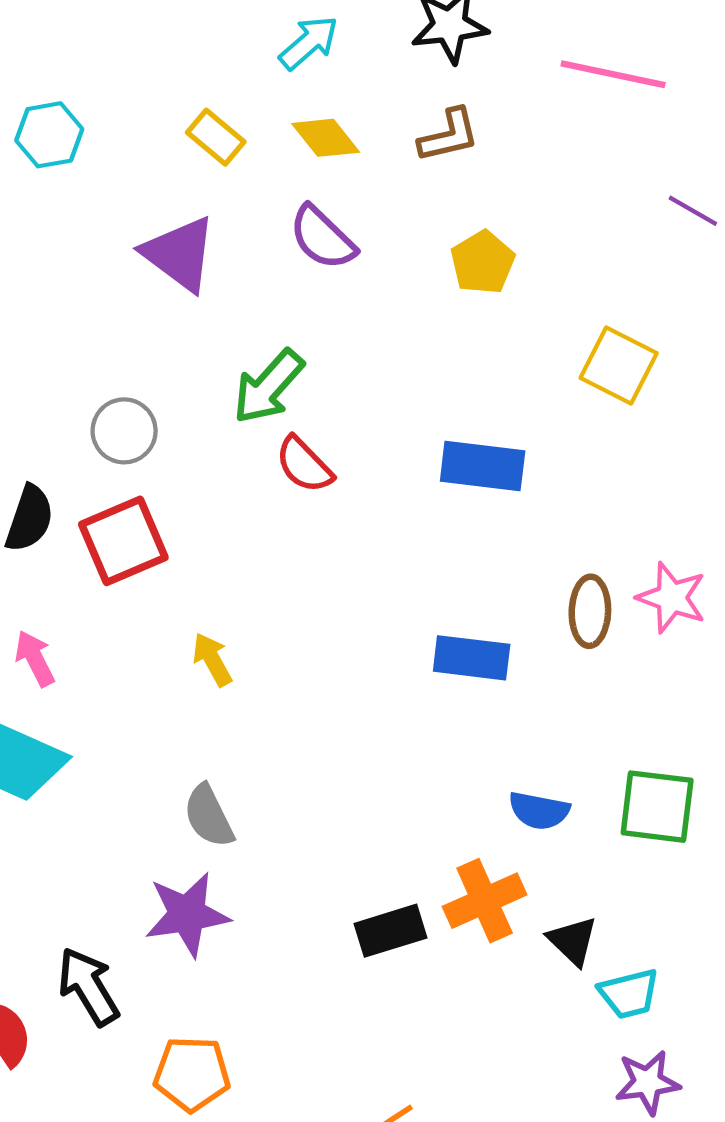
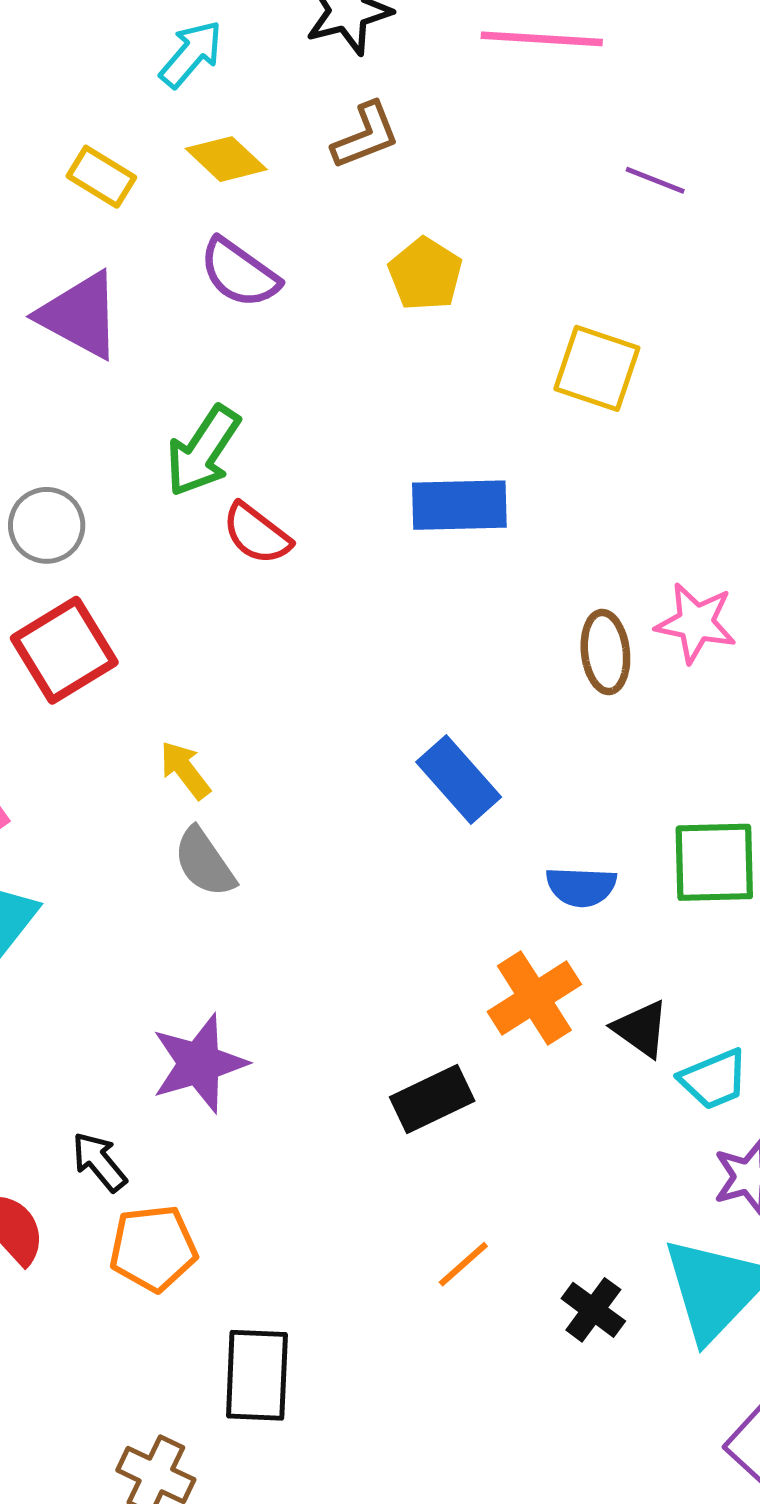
blue rectangle: (472, 658) -> (459, 779), moved, turned 50
gray semicircle: (209, 816) -> (204, 862), moved
black rectangle: (390, 931) -> (432, 1099), moved
black arrow: (88, 986) -> (99, 1162), size x0.7
orange pentagon: (192, 1074) -> (153, 1248), moved

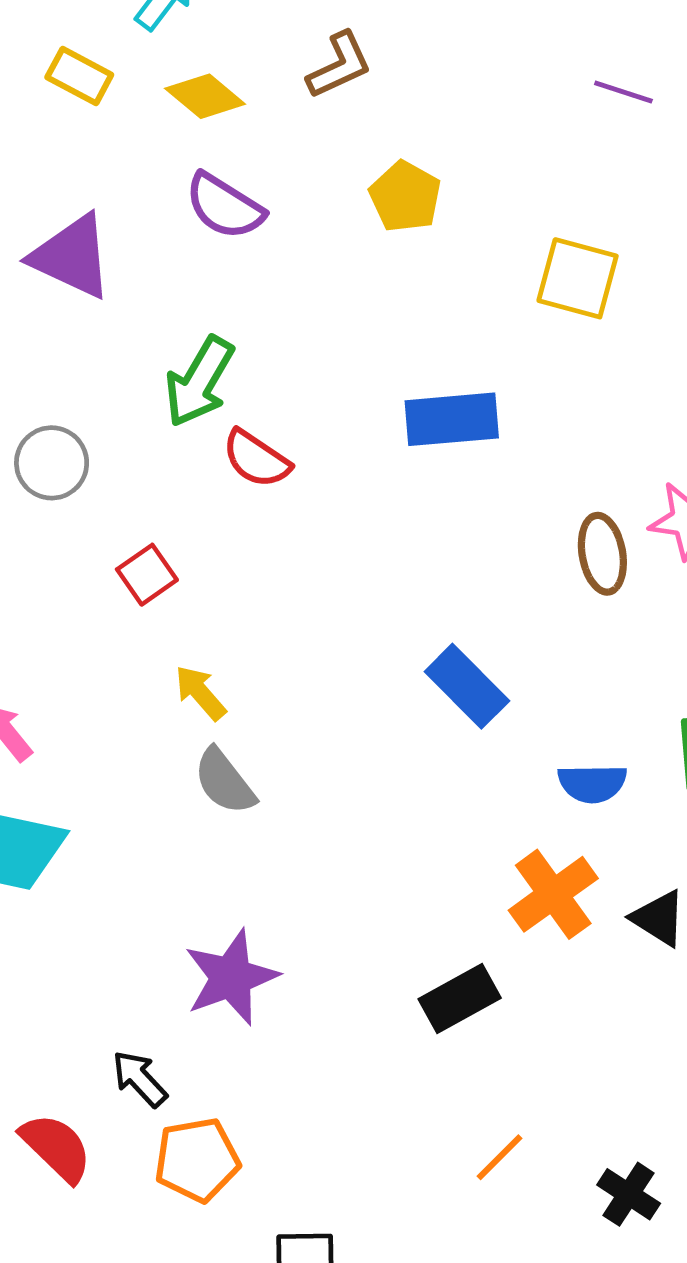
yellow rectangle: (101, 177) -> (79, 76), moved
red square: (64, 650) -> (147, 575), moved, size x0.6

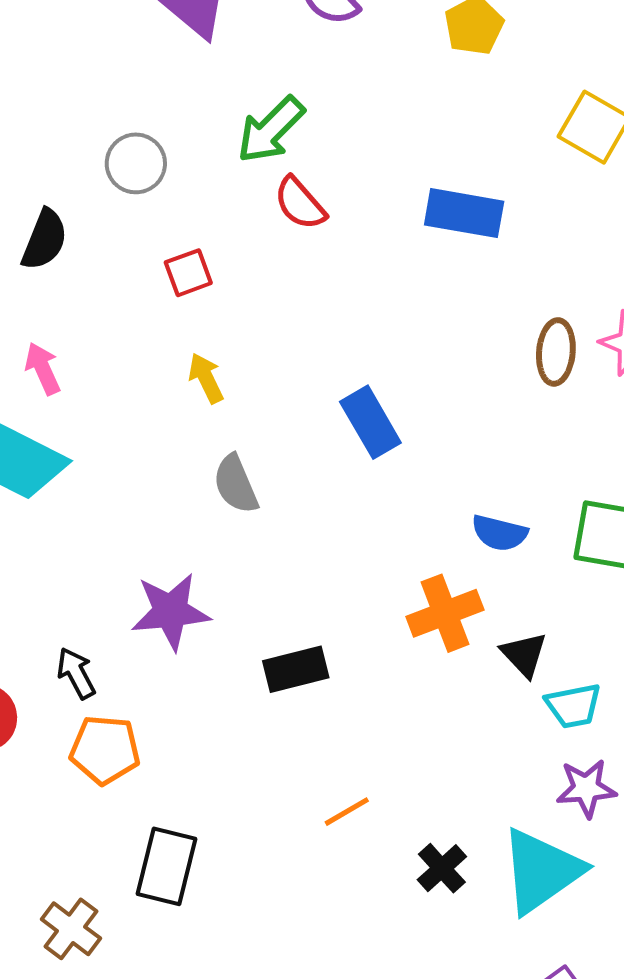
blue rectangle: (467, 686) -> (370, 422), moved
gray semicircle: (224, 781) -> (236, 484), moved
black rectangle: (460, 998) -> (296, 669), moved

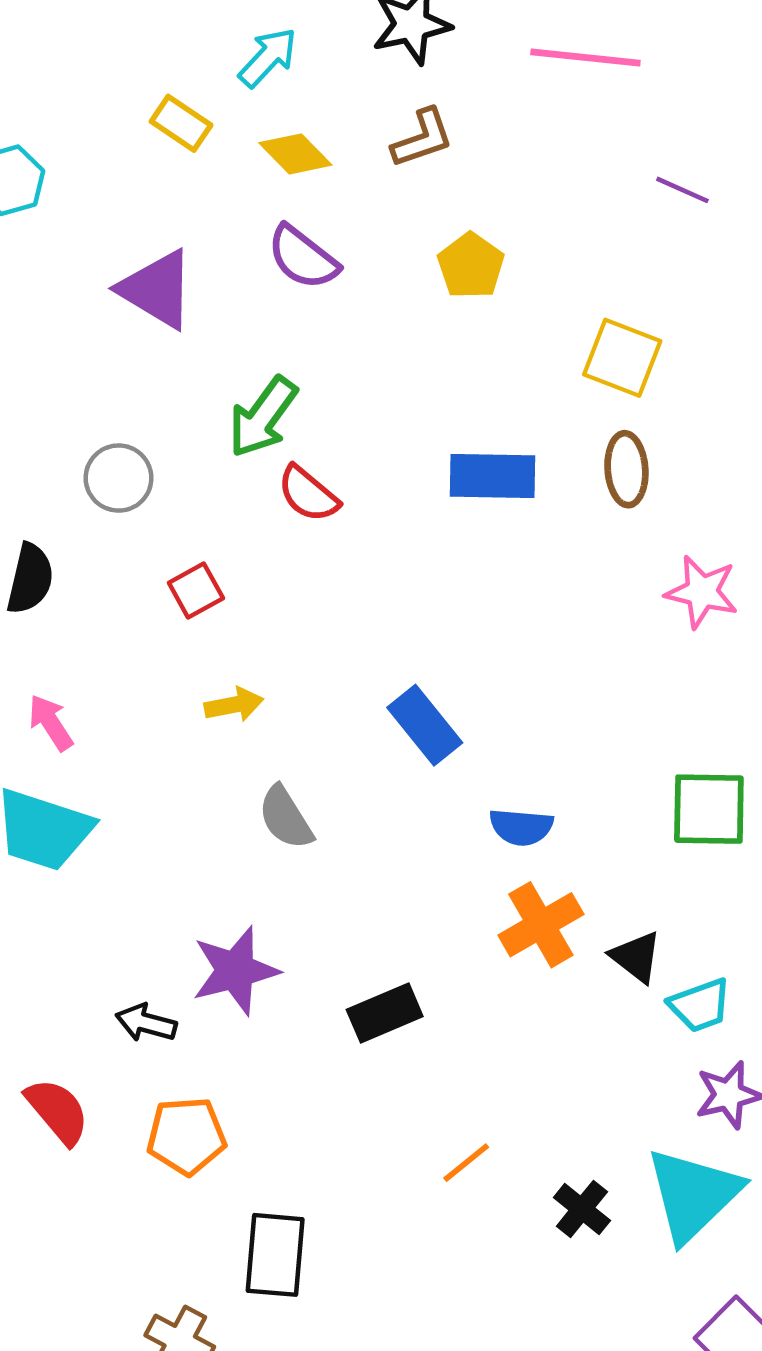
brown ellipse: (556, 352) -> (626, 469), moved
yellow arrow: (206, 378) -> (234, 705), turned 114
blue semicircle: (499, 533) -> (521, 827), moved
black arrow: (76, 673) -> (146, 1023), moved, turned -38

